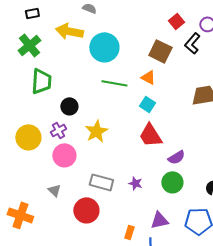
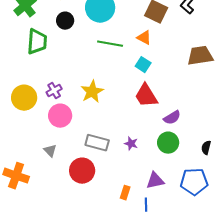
black circle: (69, 106) -> (65, 21), moved

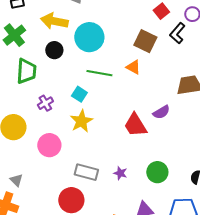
cyan square: (143, 65) -> (79, 94), moved
purple cross: (54, 91) -> (45, 103), moved
purple semicircle: (172, 118) -> (161, 112), moved
gray triangle: (50, 151) -> (16, 180), moved

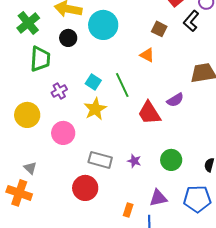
brown square: (145, 41) -> (159, 29), size x0.7
green line: (99, 73) -> (122, 85), moved, turned 55

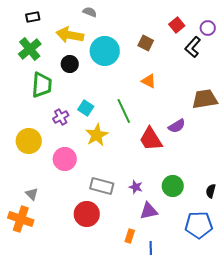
brown square: (159, 29) -> (146, 43), moved
cyan square: (93, 82) -> (86, 108), moved
purple triangle: (158, 198) -> (149, 211), moved

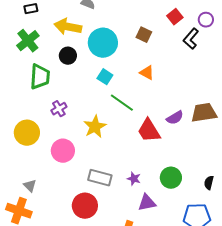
brown trapezoid: (205, 99) -> (204, 113), moved
cyan square: (86, 108) -> (105, 77), moved
green line: (124, 111) -> (122, 103), turned -30

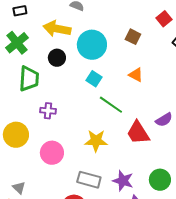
purple cross: (59, 109) -> (48, 111), turned 35
yellow star: (95, 127) -> (96, 141), moved, turned 30
purple star: (134, 179) -> (123, 181), size x1.5

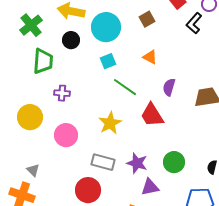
brown square: (133, 37) -> (147, 19), turned 35
cyan square: (94, 79) -> (108, 61), turned 35
purple semicircle: (164, 120) -> (169, 87), moved, turned 138
yellow star: (96, 141) -> (110, 123), turned -30

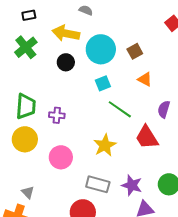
brown square: (147, 19) -> (135, 51), moved
green trapezoid: (43, 61) -> (26, 106), moved

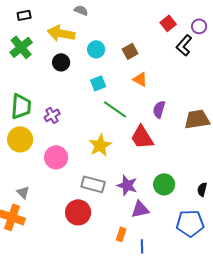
cyan circle: (101, 49) -> (96, 49), size x0.6
purple cross: (57, 115) -> (52, 115), turned -35

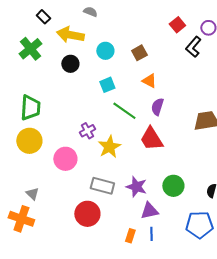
black rectangle: (24, 15) -> (43, 17), moved, turned 56
purple semicircle: (159, 109) -> (157, 107), moved
purple cross: (52, 115) -> (87, 131), moved
blue line: (142, 246) -> (151, 234), moved

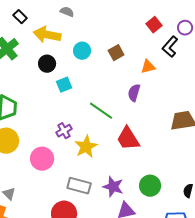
orange triangle: (149, 81) -> (148, 67), moved, turned -42
cyan square: (107, 85) -> (64, 85), moved
purple semicircle: (157, 107) -> (134, 93), moved

